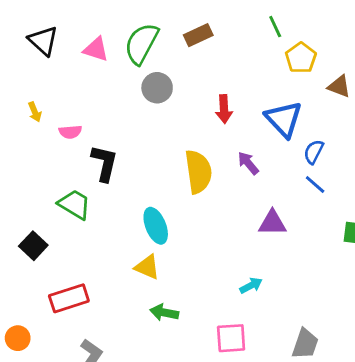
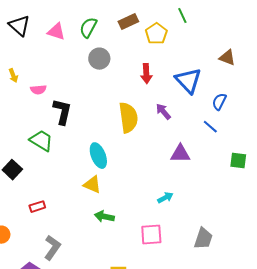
green semicircle: (141, 44) -> (88, 28), size x0.7
yellow pentagon: (301, 58) -> (156, 34), moved
blue semicircle: (314, 152) -> (219, 102), moved
red rectangle: (69, 298) -> (37, 207), size x0.6

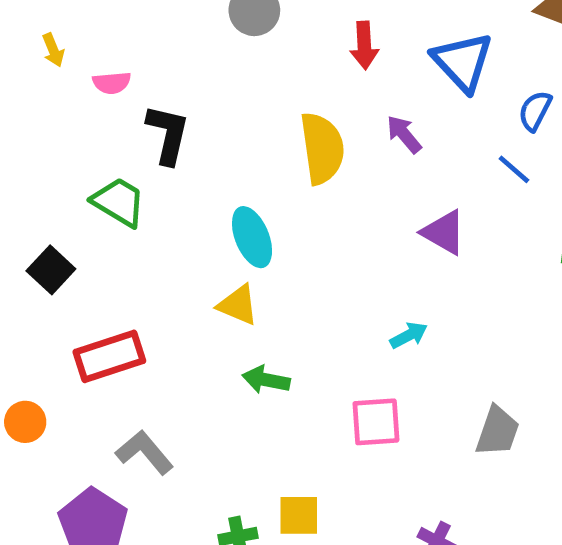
purple triangle: (180, 154) -> (444, 232), turned 30
red rectangle: (37, 207) -> (109, 356), size x1.8
gray L-shape: (52, 248) -> (144, 452), turned -75

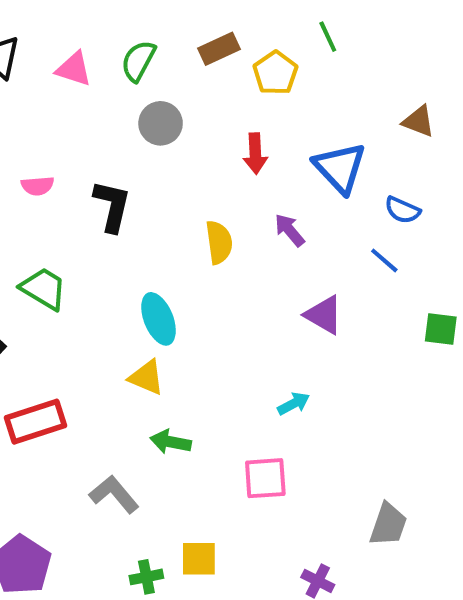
blue semicircle: (535, 111) -> (402, 210), turned -93
black L-shape: (168, 134) -> (112, 206), moved
yellow semicircle: (322, 148) -> (219, 242), size x0.7
gray trapezoid: (498, 431) -> (388, 525), moved
gray L-shape: (144, 452) -> (114, 494), moved

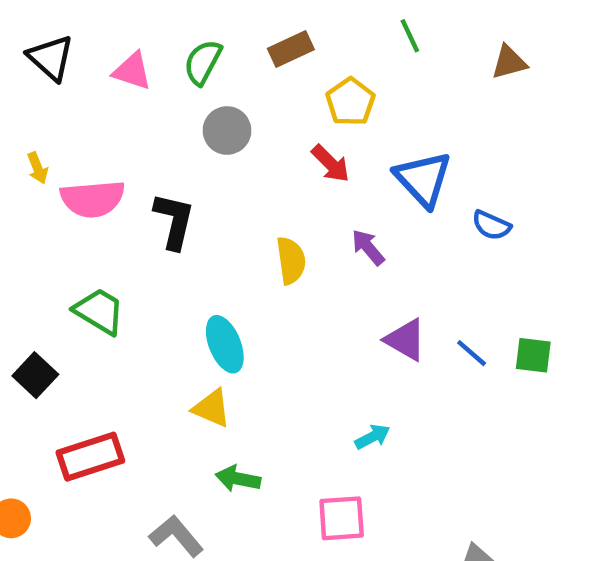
yellow pentagon: (275, 73) -> (350, 102), moved
brown triangle: (419, 121) -> (509, 62), moved, turned -36
red arrow: (255, 154) -> (331, 164), turned -42
pink semicircle: (38, 186) -> (93, 199), size x1.8
blue line: (384, 260) -> (472, 353), moved

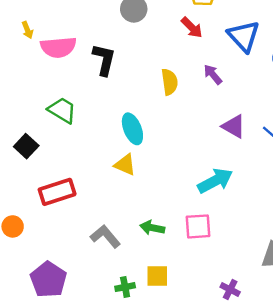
cyan arrow: (372, 437) -> (215, 181), size x1.8
green arrow: (238, 479) -> (152, 228), moved

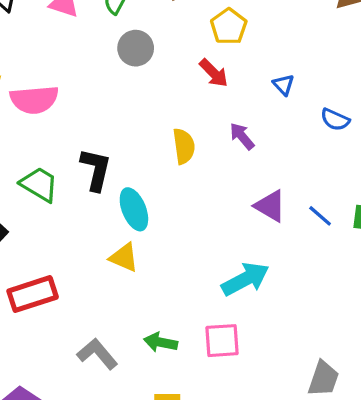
blue triangle: (244, 36) -> (284, 85), size x0.5
black L-shape: (104, 60) -> (96, 169), moved

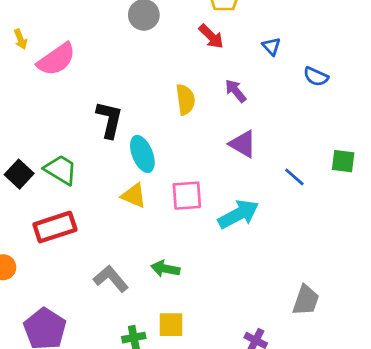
pink semicircle: (34, 100) -> (56, 59), turned -30
green trapezoid: (39, 184) -> (61, 170), moved
purple triangle: (270, 206) -> (243, 144), moved
blue line: (320, 216) -> (294, 177), moved
pink square: (222, 341) -> (187, 196), moved

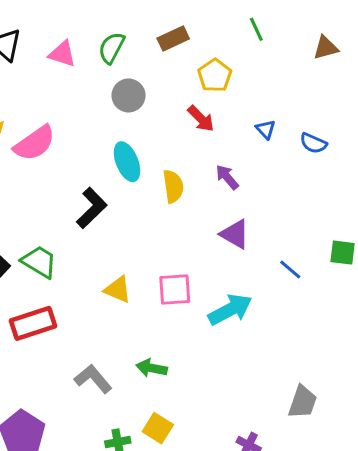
blue semicircle: (316, 77) -> (313, 143), moved
black L-shape: (109, 120) -> (92, 208), turned 33
cyan ellipse: (142, 154) -> (127, 162), moved
yellow square: (171, 325) -> (158, 428), turned 32

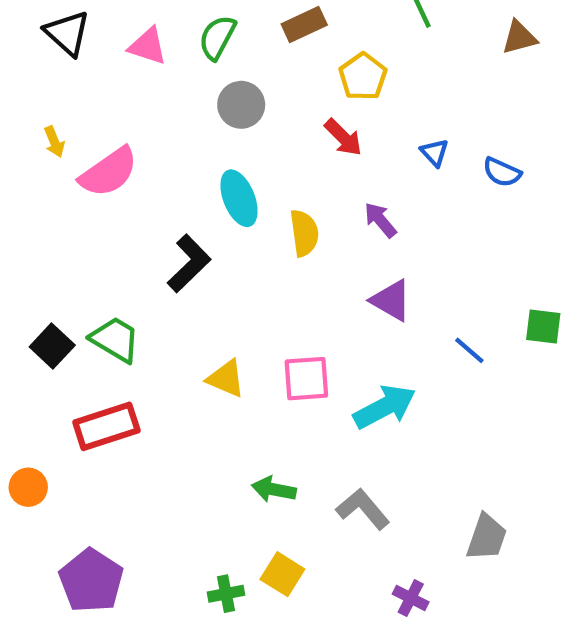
gray L-shape: (93, 379) -> (363, 509), moved

